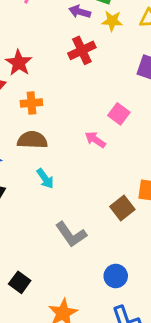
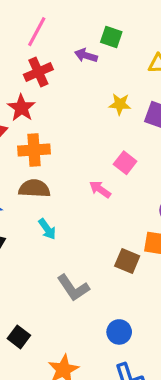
yellow star: (112, 21) -> (120, 104), moved
red cross: (82, 50) -> (38, 72), moved
orange cross: (31, 103) -> (34, 150), size x1.4
brown square: (122, 208) -> (127, 261), turned -30

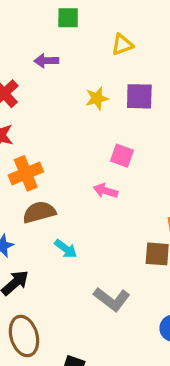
green square: (111, 37) -> (68, 18), moved

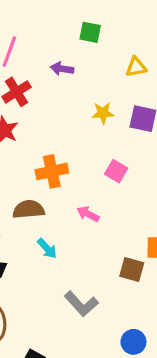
orange cross: (26, 173) -> (52, 171), moved
pink arrow: (106, 191) -> (88, 214), moved

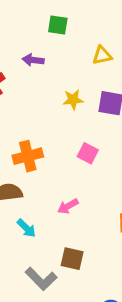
pink arrow: (88, 214) -> (68, 206), moved, turned -54
brown square: (132, 270) -> (72, 259), moved
gray L-shape: (81, 304) -> (41, 279), moved

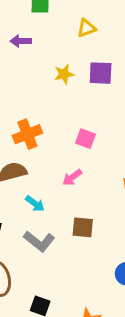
pink square: (88, 153) -> (85, 139), moved
gray L-shape: (41, 279) -> (39, 241), moved

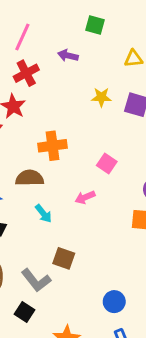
brown square: (83, 227) -> (64, 258), moved
gray L-shape: (39, 241) -> (36, 280), moved

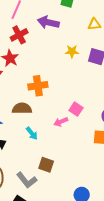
purple arrow: (68, 56) -> (48, 22), size x1.5
pink square: (107, 164) -> (76, 109), moved

